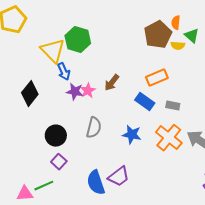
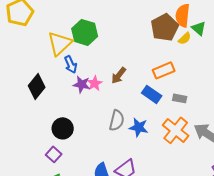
orange semicircle: (176, 23) -> (183, 15), size x1.6
yellow semicircle: (178, 46) -> (185, 38), turned -48
yellow triangle: (53, 51) -> (60, 43), turned 32
gray semicircle: (94, 128) -> (117, 120), moved
purple square: (59, 162) -> (54, 154), moved

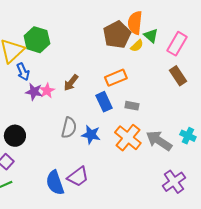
blue rectangle: (152, 94) -> (104, 102), turned 30

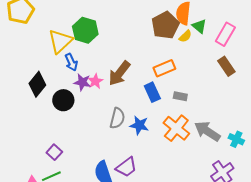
brown arrow: (71, 83) -> (119, 73), size x1.5
black circle: (15, 136) -> (63, 100), moved
cyan cross: (188, 136) -> (236, 139), moved

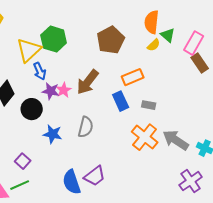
brown pentagon: (165, 25) -> (111, 40), moved
brown rectangle: (226, 66) -> (200, 63), moved
blue star: (139, 125) -> (53, 134), moved

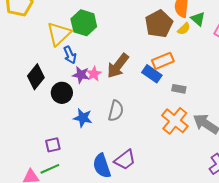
brown pentagon: (111, 40) -> (159, 24), moved
blue rectangle: (121, 101) -> (152, 74), moved, turned -30
purple square: (23, 161) -> (53, 145), turned 35

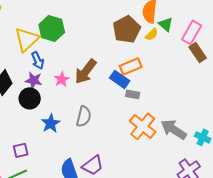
purple star: (81, 75) -> (34, 80), moved
gray rectangle: (179, 89) -> (133, 94), moved
blue star: (83, 118) -> (51, 123), turned 30

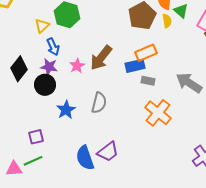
yellow semicircle: (152, 34) -> (167, 21), turned -56
yellow triangle: (27, 39) -> (42, 26), size x0.6
blue rectangle: (120, 79) -> (135, 66), turned -48
gray arrow: (174, 129) -> (189, 83), moved

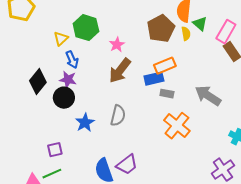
pink star: (77, 66) -> (117, 45), moved

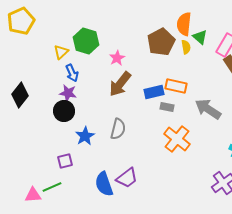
orange rectangle: (165, 66) -> (176, 86), moved, turned 35
black diamond: (38, 82) -> (20, 95), moved
purple square: (55, 150) -> (65, 161), moved

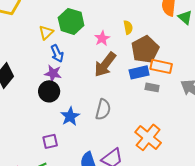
brown pentagon: (161, 42) -> (145, 49), moved
yellow semicircle: (186, 47) -> (128, 27), moved
orange cross: (177, 139) -> (148, 137), moved

